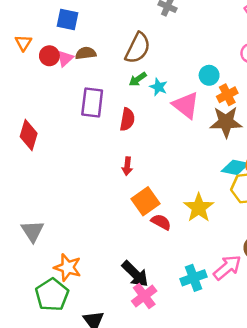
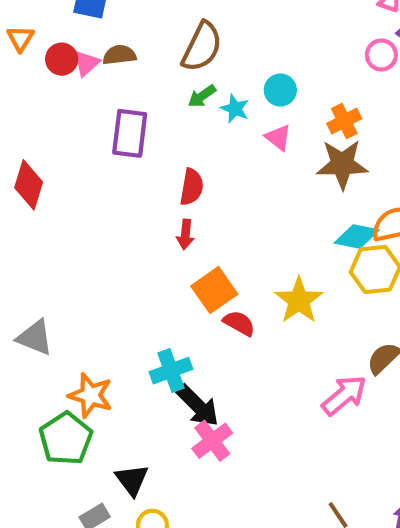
cyan circle: (209, 75) -> (280, 90), moved
pink triangle: (186, 105) -> (278, 137), size x0.6
red semicircle: (127, 119) -> (192, 187), moved
gray triangle: (33, 231) -> (35, 338), turned -35
cyan cross: (194, 278) -> (171, 371), moved

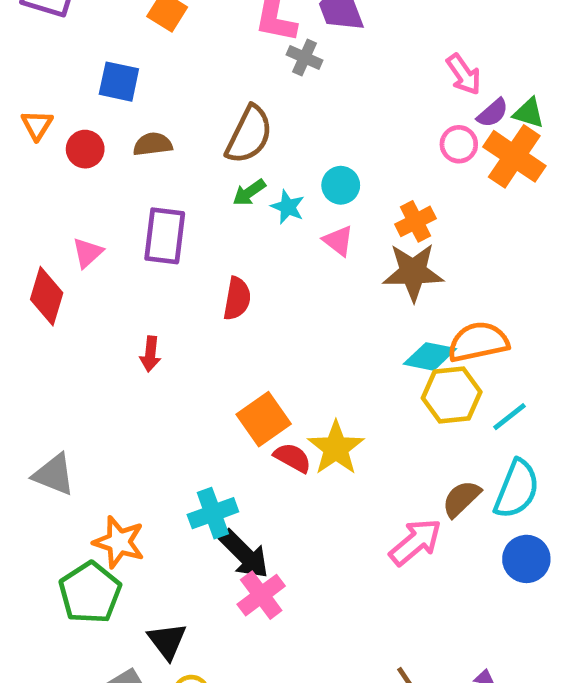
pink triangle: (86, 63) -> (88, 253), moved
red arrow: (185, 234) -> (150, 354), moved
yellow star: (299, 300) -> (336, 448), moved

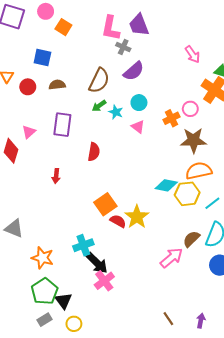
purple semicircle: (493, 113) -> (134, 71), moved, size x1.5
pink circle: (459, 144) -> (190, 109), moved
brown star: (413, 272) -> (193, 140), moved
cyan diamond: (430, 356) -> (166, 185), moved
green pentagon: (90, 593) -> (45, 291), moved

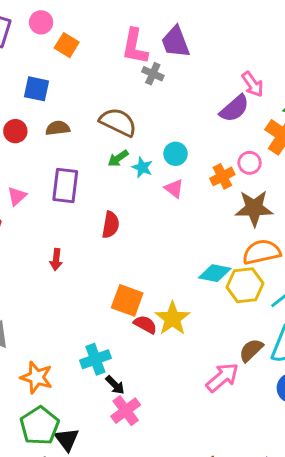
purple semicircle: (134, 71) -> (234, 108), moved
brown semicircle: (99, 81) -> (118, 122), turned -90
orange square: (105, 204) -> (127, 300), turned -35
black arrow: (97, 263) -> (115, 385), size x0.6

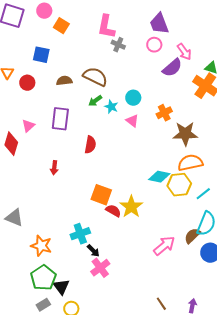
purple trapezoid: (176, 42) -> (159, 24), moved
brown semicircle: (58, 128) -> (64, 81), moved
pink circle: (250, 163) -> (154, 45), moved
brown semicircle: (251, 350) -> (192, 236), moved

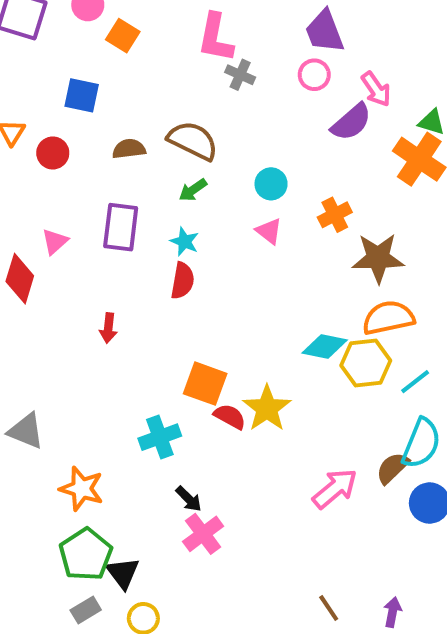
cyan star: (111, 107) -> (185, 242), moved
cyan cross: (80, 234) -> (160, 437), moved

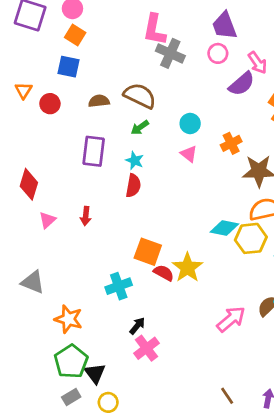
orange square: (123, 36) -> (75, 35), moved
gray cross: (240, 75) -> (170, 53), size x1.5
pink triangle: (55, 242) -> (47, 220), moved
black arrow: (189, 499) -> (137, 326), turned -96

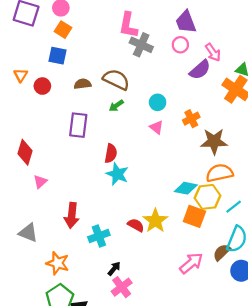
cyan star: (135, 160) -> (117, 174), moved, size x1.5
red arrow: (86, 216) -> (72, 215), moved, size x1.6
orange square: (148, 252) -> (194, 216), moved

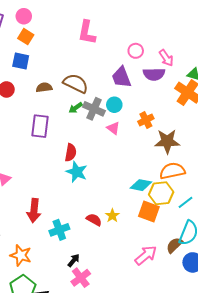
purple trapezoid: (186, 22) -> (121, 77), moved
gray cross: (141, 45) -> (94, 109), moved
purple semicircle: (200, 70) -> (154, 74), turned 40
yellow star: (155, 221) -> (112, 216), size x0.6

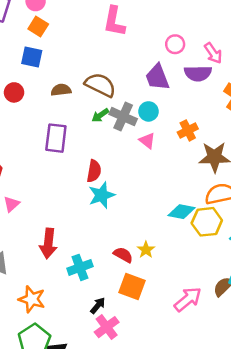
cyan star: (77, 172) -> (102, 195), turned 30
orange square: (149, 212) -> (132, 287), moved

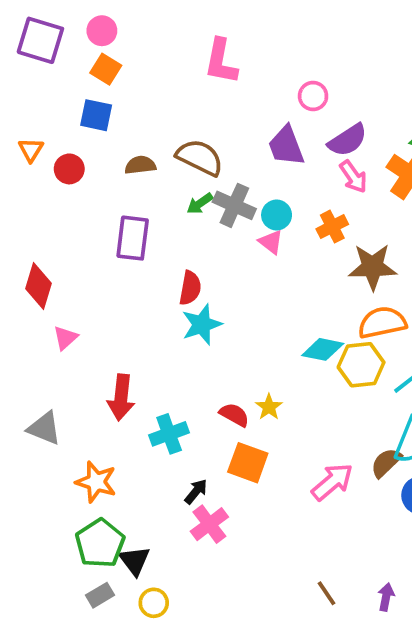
pink arrow: (213, 53) -> (353, 177), moved
purple semicircle: (198, 73) -> (348, 140), turned -32
cyan circle: (148, 111) -> (277, 215), moved

